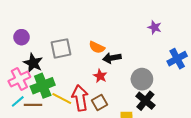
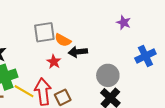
gray square: (61, 48) -> (44, 32), moved
red star: (100, 76) -> (54, 62), moved

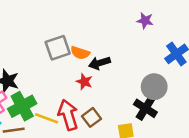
red star: (54, 62) -> (84, 82), moved
gray circle: (108, 75) -> (154, 87), moved

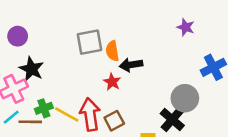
orange semicircle: (80, 53) -> (112, 51), turned 54
green cross: (22, 106) -> (44, 108), moved, size x0.6

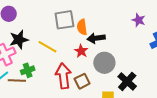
purple star: (186, 27) -> (139, 20), moved
black star: (32, 69) -> (19, 40), turned 30
gray circle: (185, 98) -> (104, 63), moved
yellow line: (67, 115) -> (47, 47), moved

